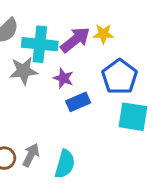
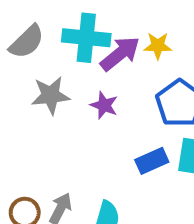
cyan cross: (40, 44) -> (86, 38), moved
blue rectangle: (78, 102) -> (152, 161), moved

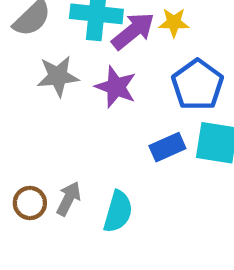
purple star: (104, 105) -> (116, 87), size x1.4

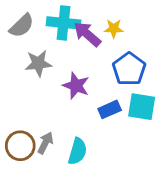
purple arrow: (133, 31) -> (87, 34), turned -100
purple star: (116, 87) -> (76, 86), moved
brown circle: (30, 203) -> (20, 146), size x1.4

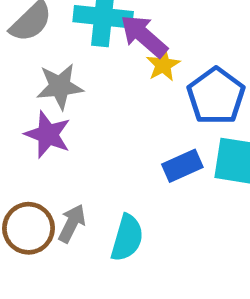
yellow star: (114, 28) -> (163, 65), moved, turned -30
purple star: (76, 86) -> (48, 135), moved

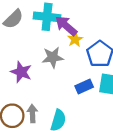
gray star: (60, 86) -> (53, 57), moved
gray arrow: (72, 223) -> (32, 114), turned -30

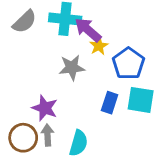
purple star: (21, 72) -> (45, 108), moved
blue rectangle: (84, 87) -> (110, 103), turned -48

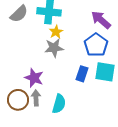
purple arrow: (88, 30) -> (101, 20), moved
yellow star: (99, 46) -> (56, 32), moved

